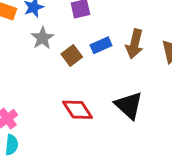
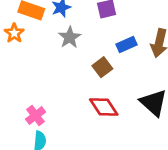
brown square: (72, 56) -> (102, 67), moved

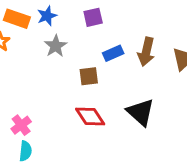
brown square: (102, 67) -> (89, 76), turned 30

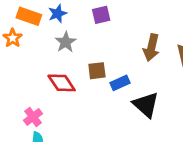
blue rectangle: (113, 53) -> (120, 83), moved
red diamond: (90, 117) -> (62, 83), moved

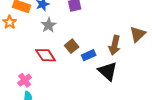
brown arrow: (151, 48) -> (115, 45), moved
brown square: (97, 71) -> (72, 46), turned -32

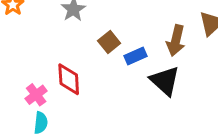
red diamond: (46, 55) -> (69, 79), moved, turned 30

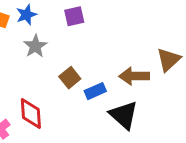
brown arrow: (176, 40) -> (134, 76), turned 76

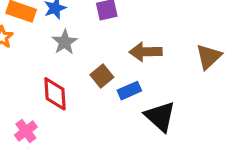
brown arrow: (134, 76) -> (146, 52), moved
red diamond: (31, 114) -> (55, 94), moved

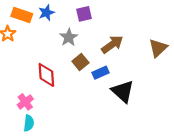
gray star: (65, 42) -> (69, 37), moved
brown arrow: (146, 52) -> (112, 44), turned 145

